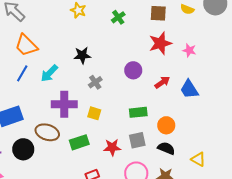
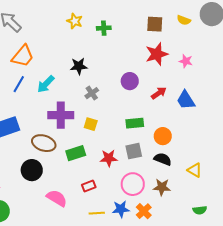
green cross: (118, 17) -> (104, 28), moved, turned 32
orange trapezoid: (26, 45) -> (23, 56), turned -95
black circle: (23, 149) -> (32, 170), moved

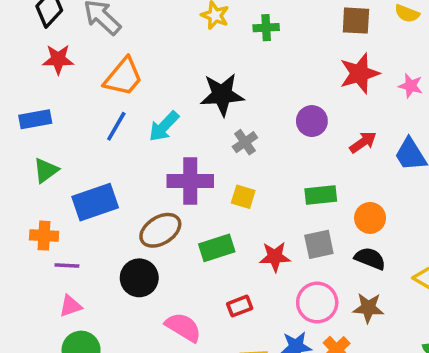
black star: (79, 66) -> (222, 95), size x1.4
brown ellipse: (44, 143) -> (160, 230), turned -50

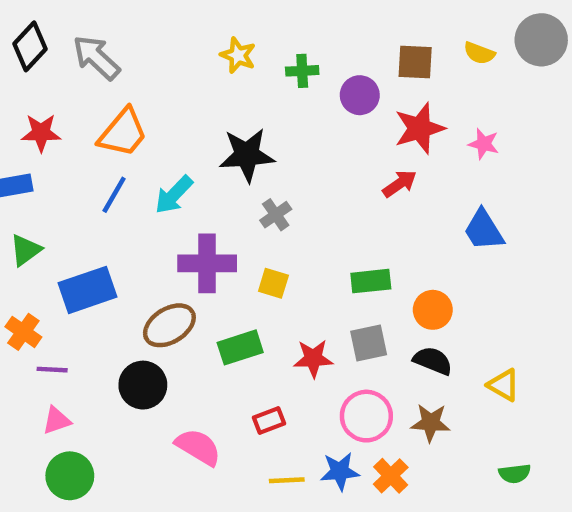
red star: (58, 59) -> (41, 133), moved
purple circle: (312, 121) -> (360, 95), moved
red arrow: (363, 142) -> (400, 184), moved
orange cross: (44, 236) -> (23, 332), turned 32

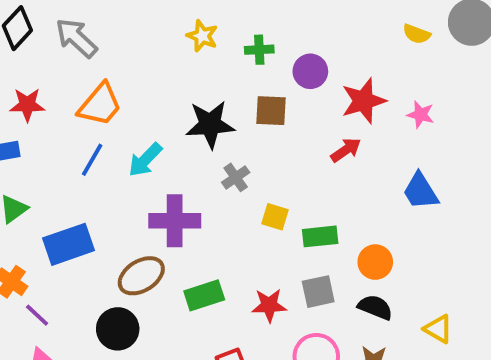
brown square: (415, 62) -> (271, 111), moved
yellow square: (273, 283) -> (275, 217), moved
purple line: (52, 370) -> (37, 315), turned 40

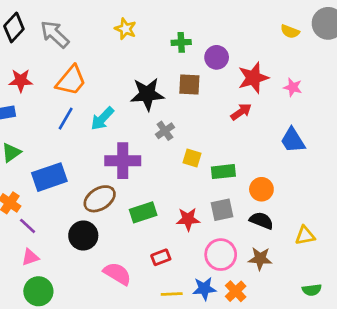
yellow star: (202, 36) -> (125, 29), moved
yellow triangle: (438, 329) -> (305, 236), turned -40

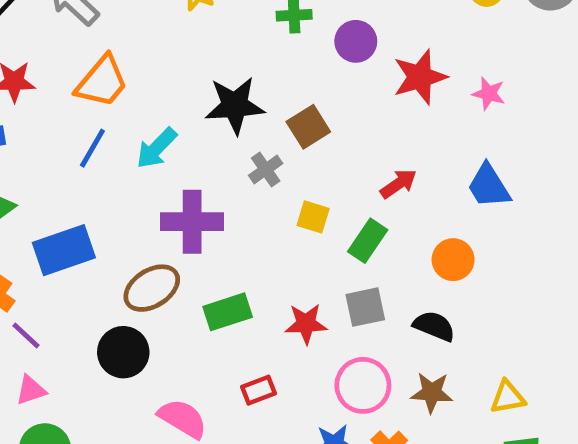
brown square: (189, 85) -> (308, 127), moved, turned -35
red arrow: (241, 112) -> (399, 184), moved
green rectangle: (223, 172) -> (368, 241), turned -50
orange circle: (261, 189) -> (453, 260), moved
yellow triangle: (305, 236) -> (508, 397), moved

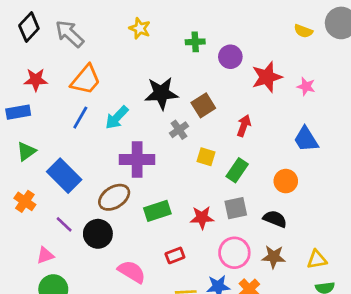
red arrow: (399, 184) -> (244, 126), moved, turned -35
blue rectangle: (64, 250) -> (64, 176), turned 64
purple line: (26, 336) -> (64, 224), moved

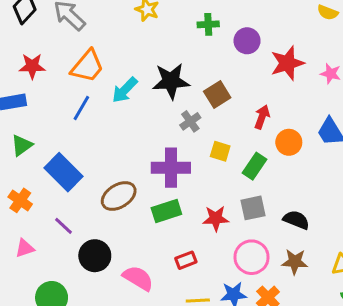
cyan arrow: (117, 118) -> (125, 90), moved
purple cross: (137, 159) -> (171, 168), moved
orange circle: (286, 181) -> (289, 142), moved
black circle: (98, 234) -> (95, 256), moved
pink triangle: (45, 255) -> (25, 248), moved

